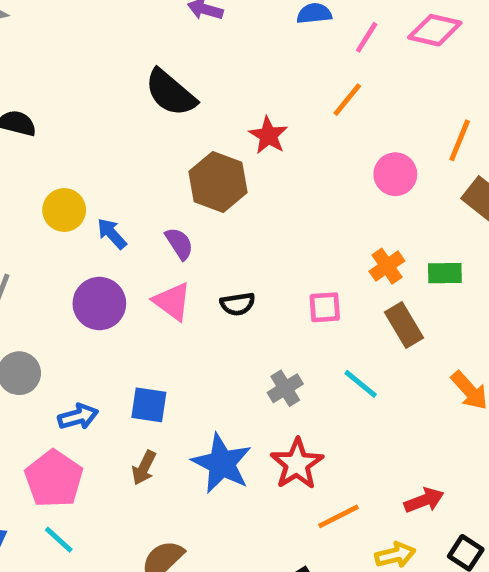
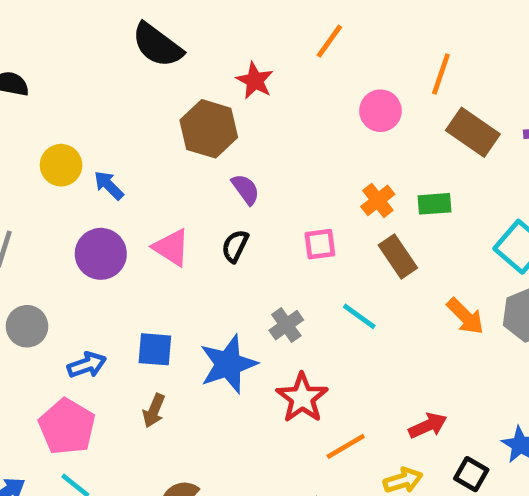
purple semicircle: (179, 244) -> (246, 189), moved
black semicircle: (238, 304) -> (235, 246), turned 128
blue star: (222, 463) -> (228, 364), moved, turned 30

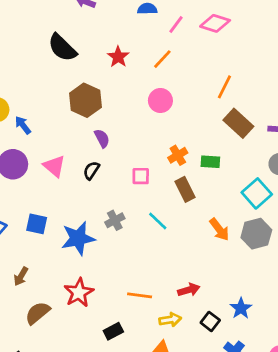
red star: (255, 81) -> (118, 57), moved
pink circle: (380, 111) -> (160, 100), moved
red star: (302, 398) -> (79, 293), moved
brown arrow: (154, 411) -> (21, 276), moved
orange line: (346, 446) -> (140, 295), turned 30

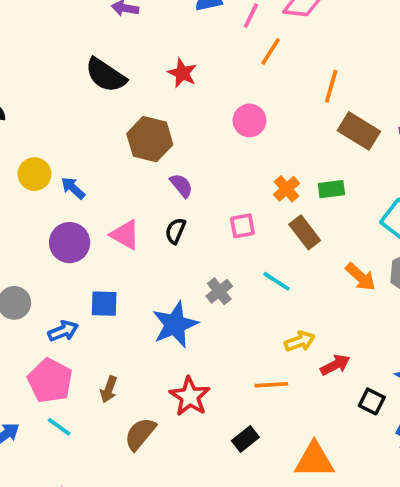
orange line: (162, 59) -> (271, 51), moved
blue square: (37, 224) -> (104, 304), moved
yellow arrow: (170, 320) -> (300, 341), moved

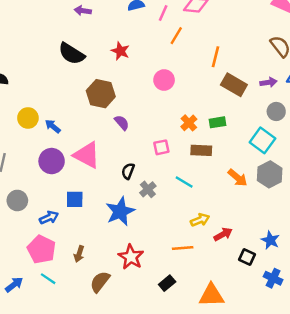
black semicircle: (175, 231) -> (128, 171), moved
brown rectangle: (305, 232) -> (201, 150), turned -48
pink triangle: (125, 235) -> (87, 155), size x1.4

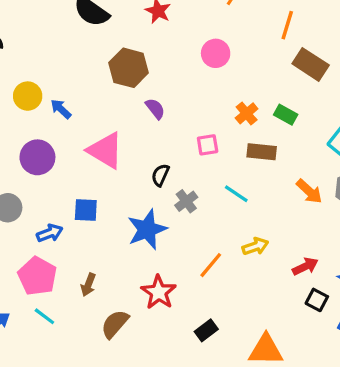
green rectangle: (217, 122) -> (286, 115), turned 35
purple circle: (52, 161) -> (37, 157), moved
red arrow: (223, 234) -> (305, 266), moved
orange line: (183, 248) -> (211, 265), moved, turned -48

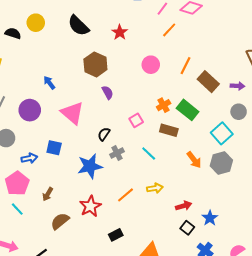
orange line: (287, 25) -> (185, 66), moved
yellow circle: (28, 96) -> (36, 23), moved
green rectangle: (286, 115) -> (188, 110), size x1.5
pink square: (208, 145) -> (136, 120), turned -32

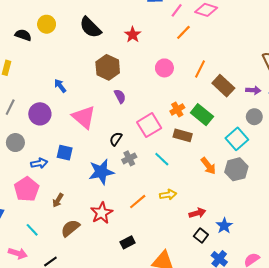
pink square: (136, 120) -> (149, 125), size x1.6
cyan line: (17, 209) -> (32, 230), moved

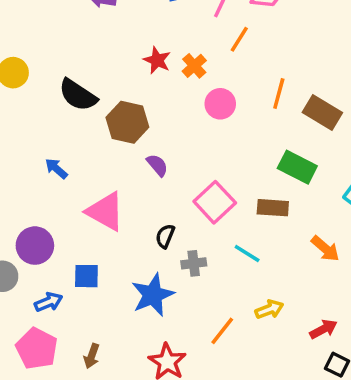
black semicircle: (90, 27) -> (78, 95), moved
orange cross: (177, 109) -> (194, 66), moved
purple circle: (40, 114) -> (35, 246), moved
gray cross: (129, 158) -> (194, 263), turned 32

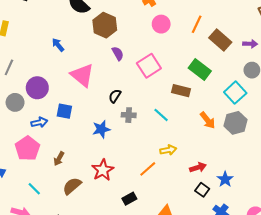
pink square: (215, 202) -> (149, 66), moved
blue star: (153, 295) -> (101, 129), size x0.7
orange line: (222, 331) -> (148, 169), moved

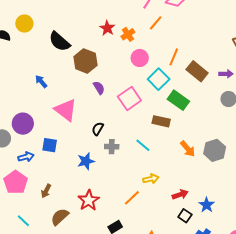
cyan square: (235, 93) -> (159, 79), moved

